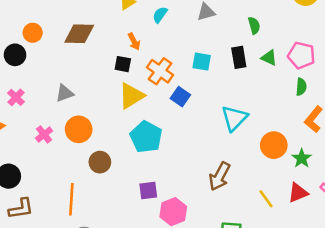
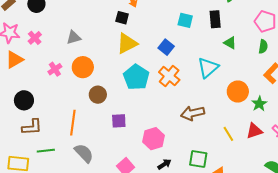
green triangle: (269, 58) -> (230, 43), moved
orange cross: (160, 71) -> (169, 76), moved
brown arrow: (220, 176) -> (193, 113), turned 45
purple square: (148, 191) -> (119, 121), moved

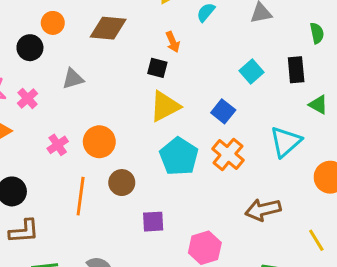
cyan square: (185, 20) -> (251, 72), turned 35
gray triangle: (74, 37) -> (73, 79), moved
orange line: (73, 123) -> (81, 196), moved

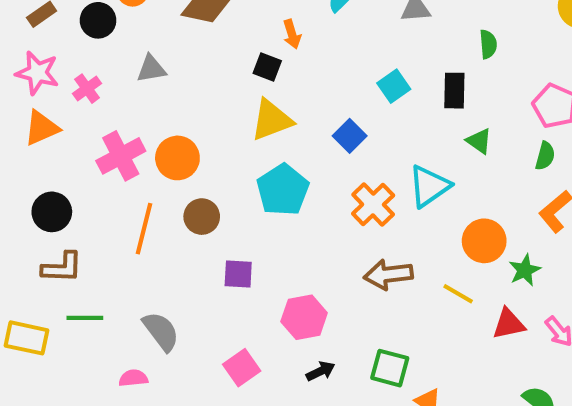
pink cross: (58, 145) -> (121, 156), size x1.6
orange cross: (228, 154) -> (373, 204), moved
yellow line: (316, 240) -> (458, 294), moved, turned -35

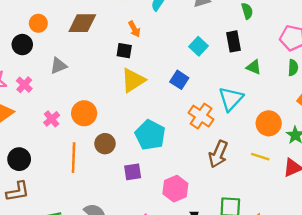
pink cross: (121, 156) -> (52, 119), size x0.6
cyan pentagon: (283, 190) -> (150, 135), moved
brown L-shape: (62, 267) -> (18, 191), moved
brown arrow: (388, 275) -> (218, 154), turned -48

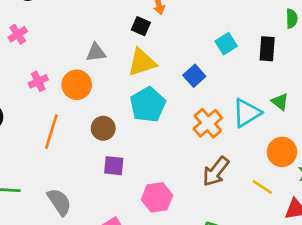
gray triangle: (58, 66) -> (96, 52), moved
green triangle: (254, 67) -> (280, 102), moved
cyan pentagon: (150, 135) -> (148, 105), moved
brown circle: (105, 144) -> (103, 128), moved

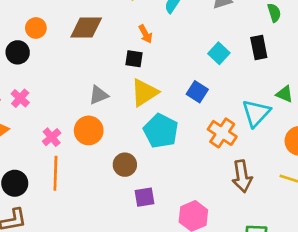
orange line: (51, 132) -> (55, 173), moved
brown arrow: (216, 171) -> (242, 176), turned -32

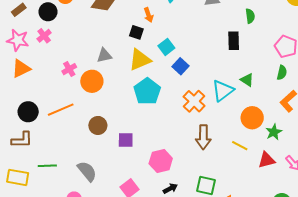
cyan square: (219, 53) -> (166, 47), moved
pink cross: (20, 98) -> (44, 36), moved
pink cross: (52, 137) -> (69, 69), moved
brown circle: (125, 165) -> (98, 125), moved
orange line: (55, 173) -> (61, 110), turned 55

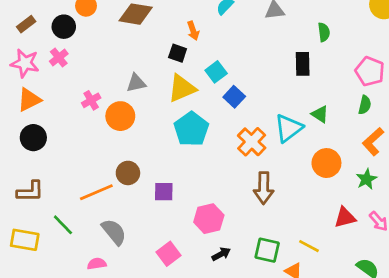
orange line: (61, 110) -> (96, 192), moved
black circle: (28, 112) -> (33, 138), moved
green star: (274, 132) -> (366, 179), moved
yellow line: (240, 146) -> (309, 246), moved
green line: (47, 166) -> (63, 225), turned 48

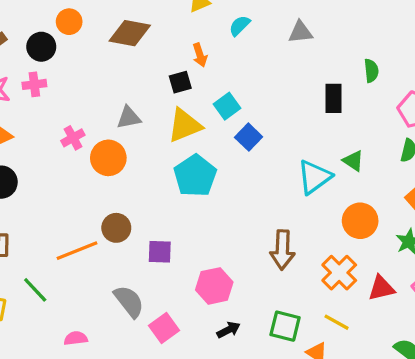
green semicircle: (324, 32) -> (371, 71), moved
black square: (178, 53) -> (180, 82), turned -36
pink cross: (59, 58) -> (34, 84), turned 30
orange cross: (252, 142) -> (339, 273), moved
gray semicircle: (114, 232) -> (129, 301), moved

